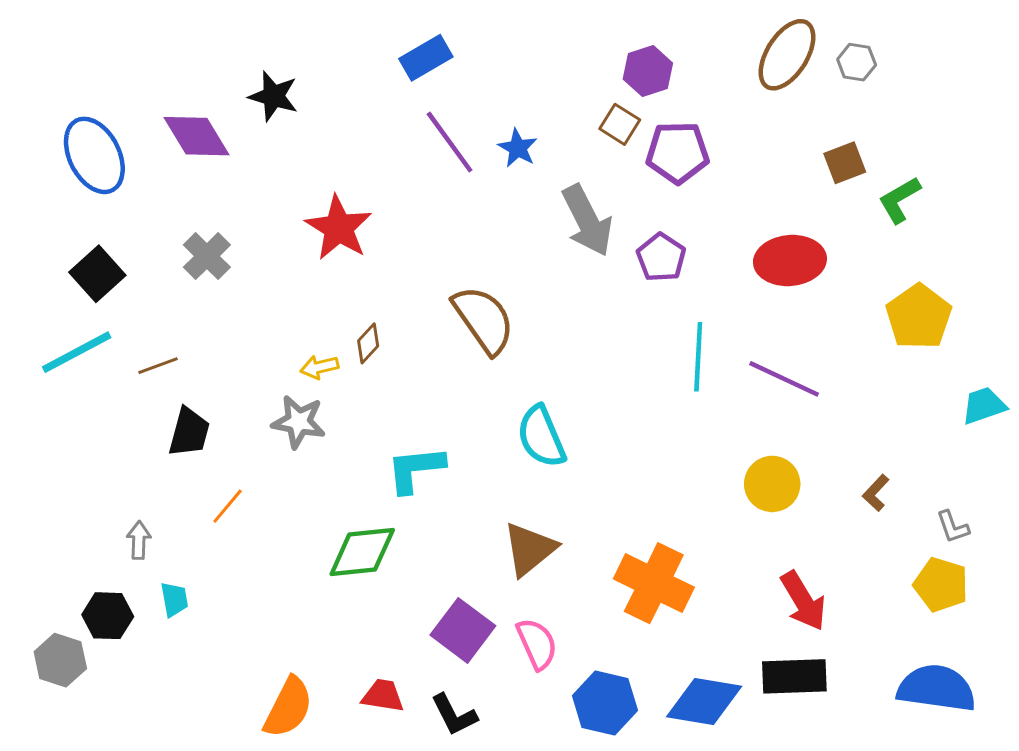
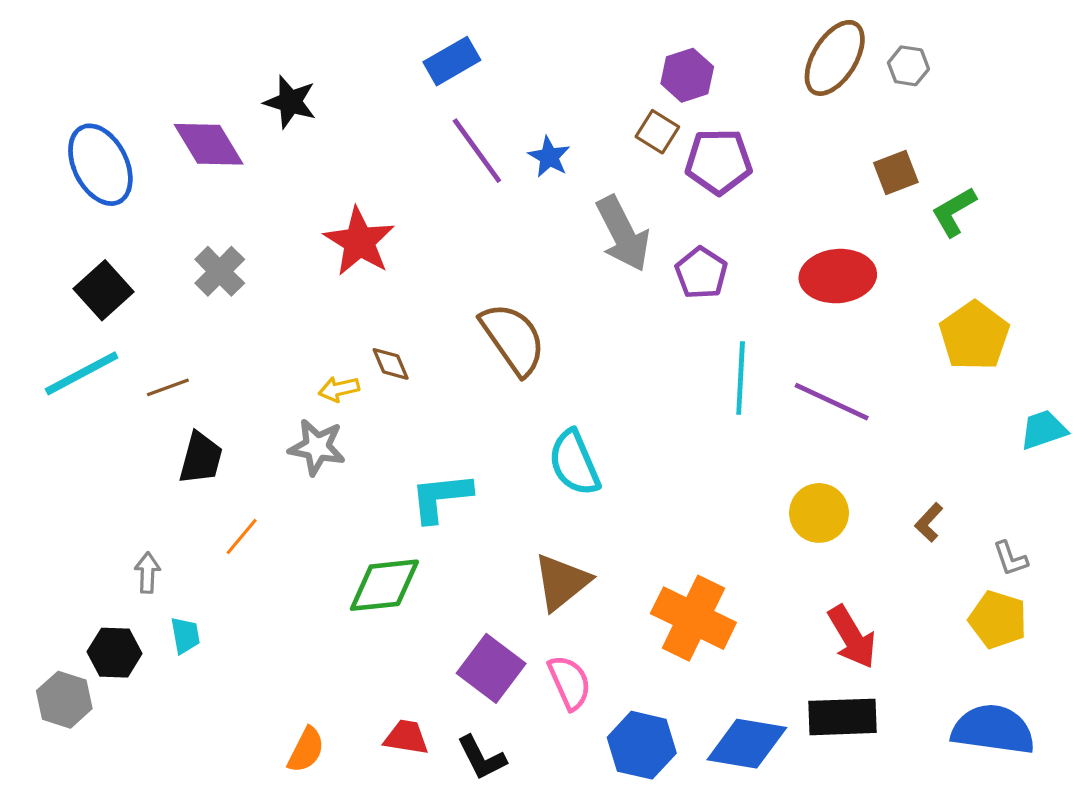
brown diamond: (368, 343) -> (391, 364), turned -66
orange semicircle: (288, 707) -> (306, 750), size x0.7

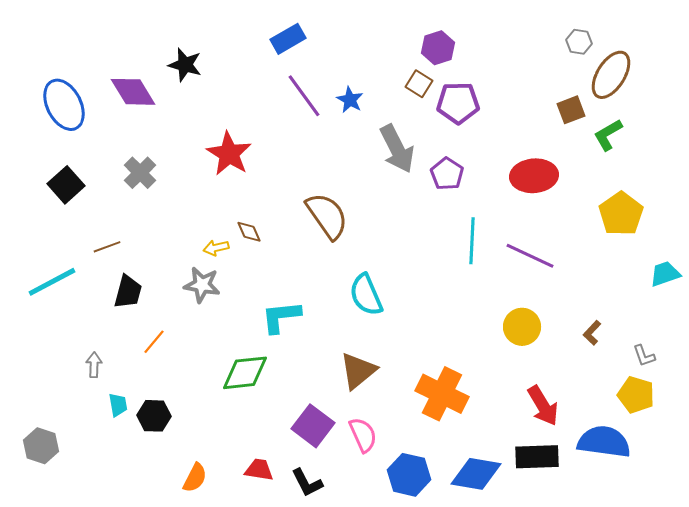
brown ellipse: (835, 58) -> (611, 75), moved
cyan line: (82, 373) -> (52, 282), moved
black hexagon: (115, 653) -> (154, 416), moved
blue semicircle: (993, 729) -> (604, 442), moved

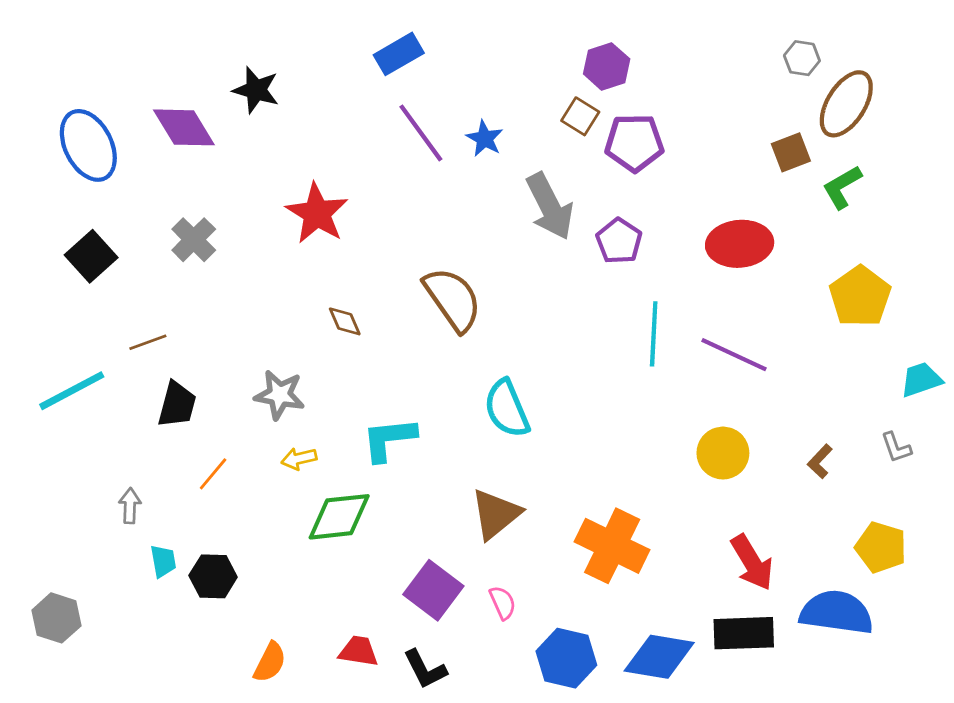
yellow arrow: (216, 248) -> (299, 459), moved
gray L-shape: (644, 356) -> (896, 447), moved
pink semicircle: (363, 435) -> (503, 603), size x0.7

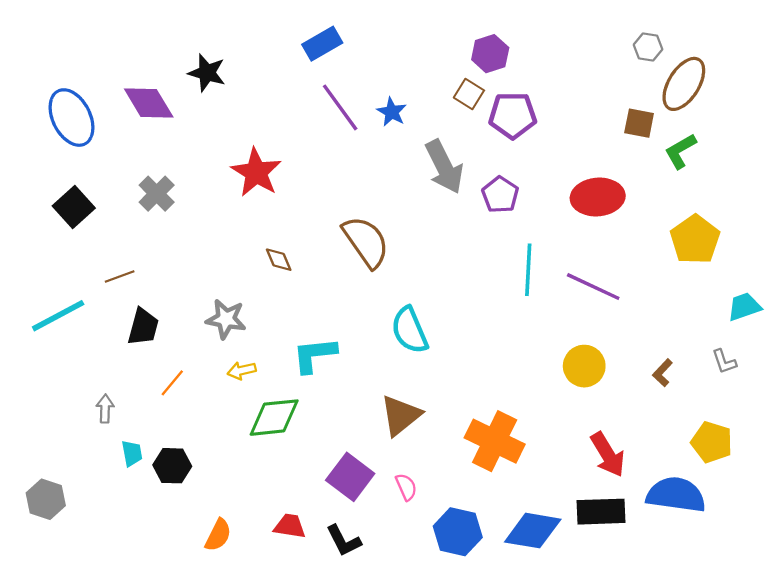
brown square: (791, 152) -> (639, 123), turned 32

